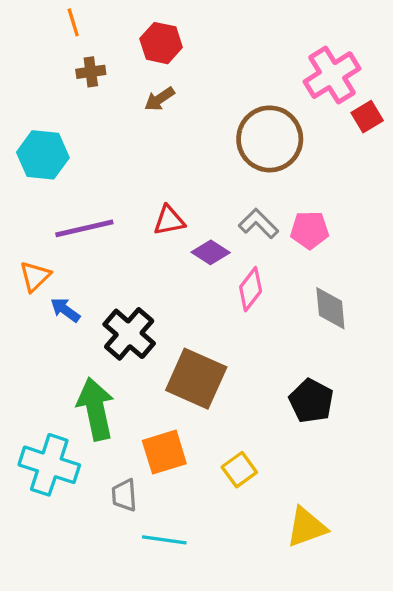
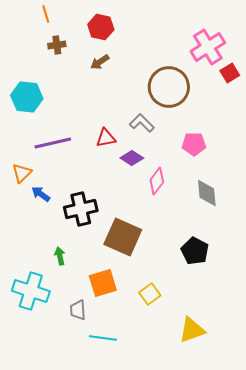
gray L-shape: (259, 224) -> (142, 123), moved
black cross: (129, 334) -> (81, 209), turned 36
green arrow: (96, 409) -> (60, 256), size x0.5

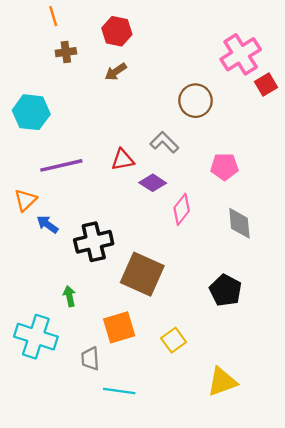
brown circle: (169, 87) -> (196, 101), size x0.7

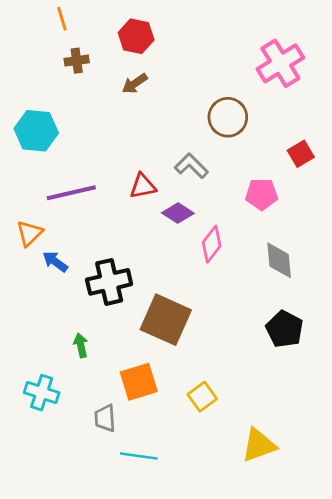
red square: (266, 84) -> (301, 154), moved
black pentagon: (226, 290) -> (285, 329), moved
cyan cross: (36, 337) -> (42, 393), size x0.7

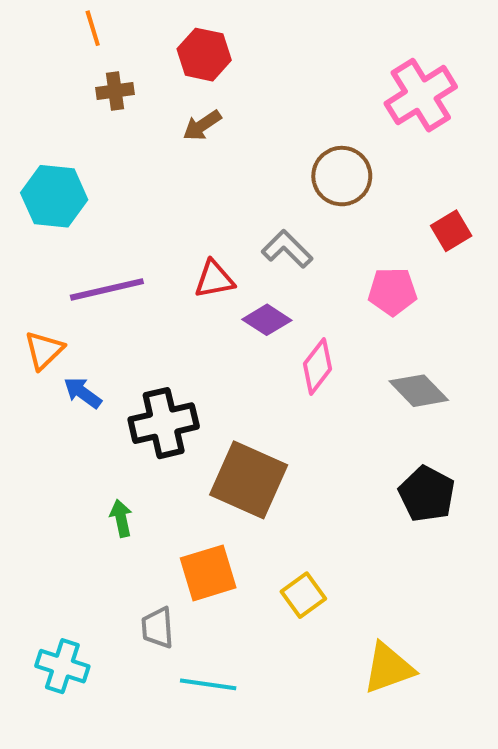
gray diamond: (279, 260) -> (419, 391), turned -39
cyan cross: (42, 393) -> (62, 666), moved

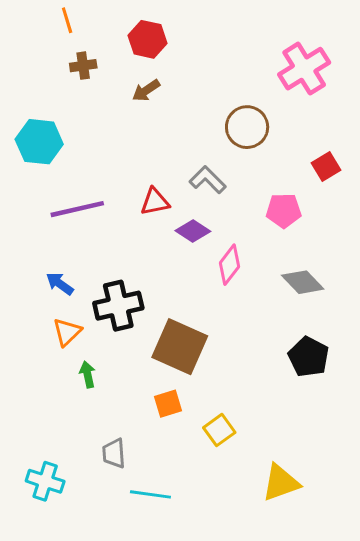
orange triangle: (44, 350) -> (67, 332), moved
orange square: (208, 573) -> (168, 404), moved, size x0.7

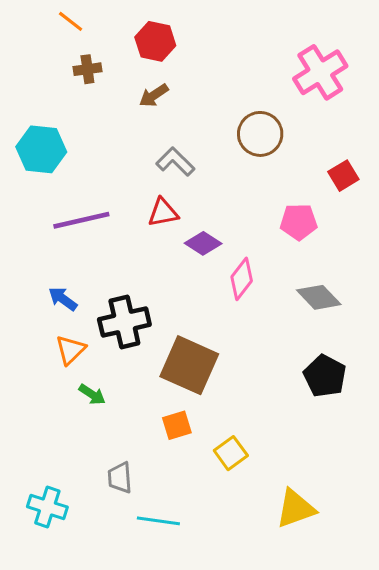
orange line: (67, 20) -> (71, 21), turned -35
gray L-shape: (208, 180) -> (175, 162), moved
green arrow: (88, 374) -> (92, 394), turned 135

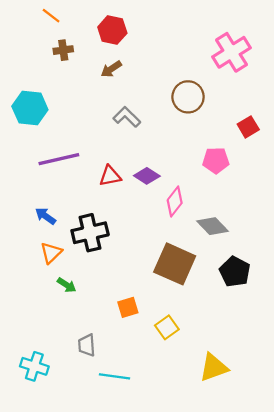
red triangle: (163, 213) -> (110, 176), moved
gray diamond: (319, 297) -> (213, 226), moved
brown square: (189, 365) -> (175, 264), moved

